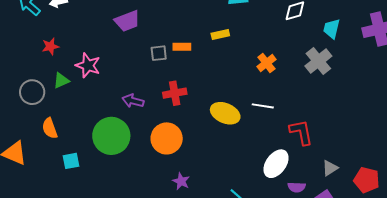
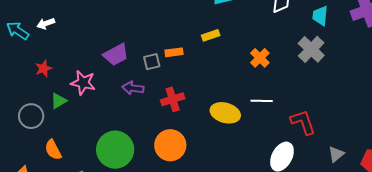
purple trapezoid: (127, 21) -> (116, 55), moved
purple arrow: (133, 101) -> (133, 88), moved

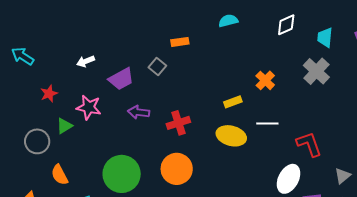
white arrow: (46, 23) -> (86, 61), moved
yellow rectangle: (211, 35) -> (233, 102), moved
orange rectangle: (174, 52) -> (180, 42), moved
gray square: (152, 62) -> (157, 67), moved, turned -36

